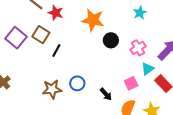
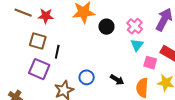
purple square: (16, 38) -> (39, 69), moved
cyan triangle: (148, 69) -> (137, 45), moved
pink square: (131, 83) -> (150, 63), moved, turned -32

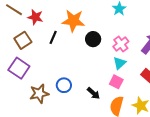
brown square: (38, 41) -> (23, 40), turned 30
black line: (57, 52) -> (53, 37), moved
pink square: (150, 63) -> (116, 82), moved

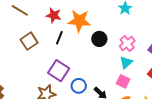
red star: (35, 17) -> (54, 15), moved
purple square: (19, 68) -> (59, 71), moved
blue circle: (64, 85) -> (79, 86), moved

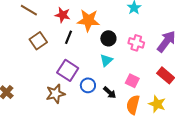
pink cross: (127, 44) -> (136, 43), turned -35
cyan triangle: (126, 62) -> (106, 60), moved

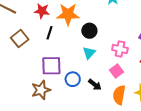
pink cross: (136, 43) -> (120, 49), moved
purple square: (68, 70) -> (51, 66), turned -30
pink square: (132, 81) -> (117, 71), turned 32

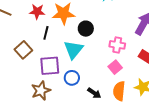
brown square: (20, 39) -> (23, 50), moved
cyan triangle: (89, 53) -> (73, 50), moved, size x1.5
black arrow: (95, 85) -> (94, 93), moved

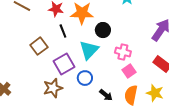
black line: (46, 33) -> (63, 31), turned -40
pink cross: (117, 45) -> (123, 52), moved
purple square: (50, 66) -> (64, 64), turned -30

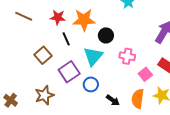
pink square: (129, 71) -> (145, 74), moved
brown star: (53, 88) -> (44, 95), moved

